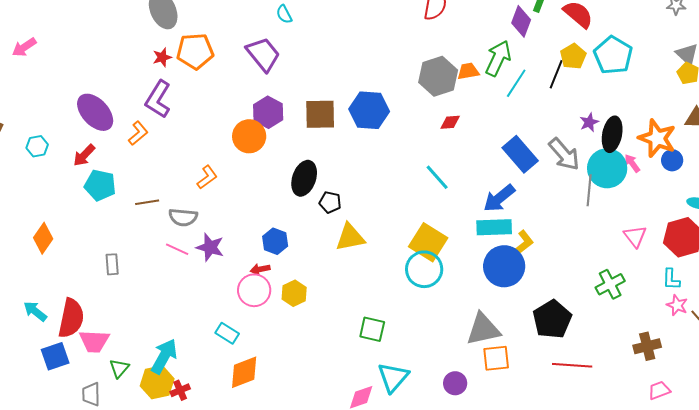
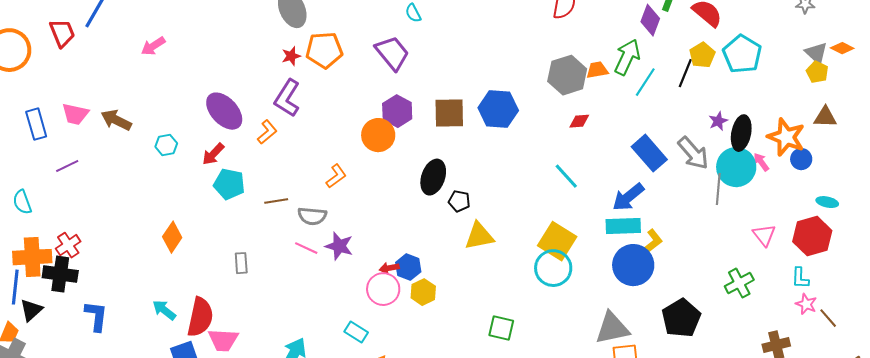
blue hexagon: (275, 241) -> (408, 267), moved

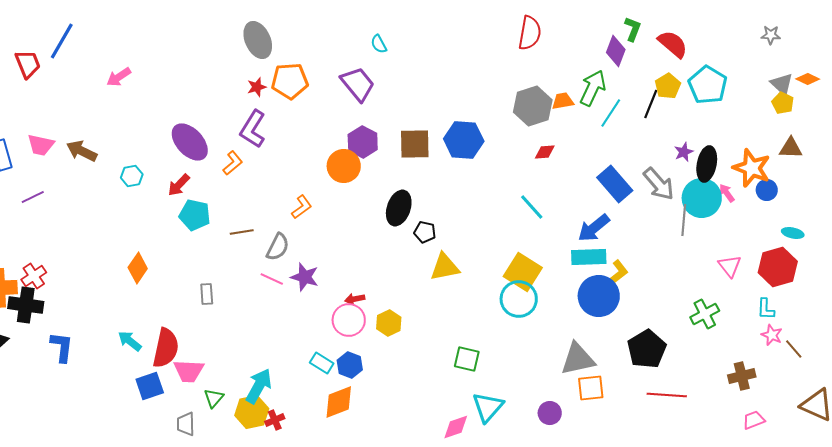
gray semicircle: (312, 216) -> (278, 247), turned -68
blue hexagon: (408, 267) -> (350, 365), moved

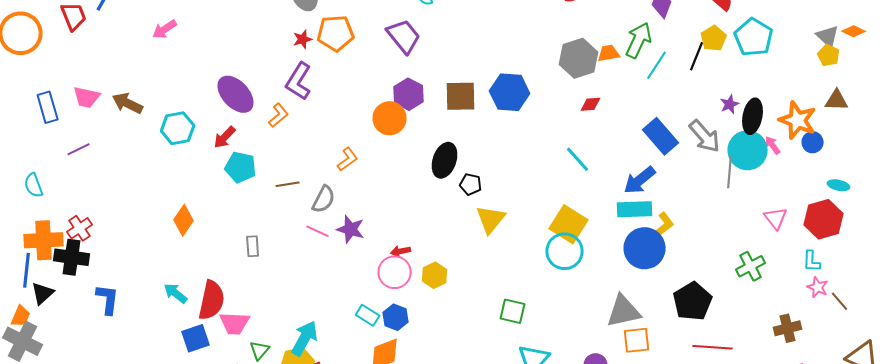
cyan hexagon: (132, 176) -> (178, 128), size x1.5
yellow triangle: (445, 267) -> (491, 219), turned -40

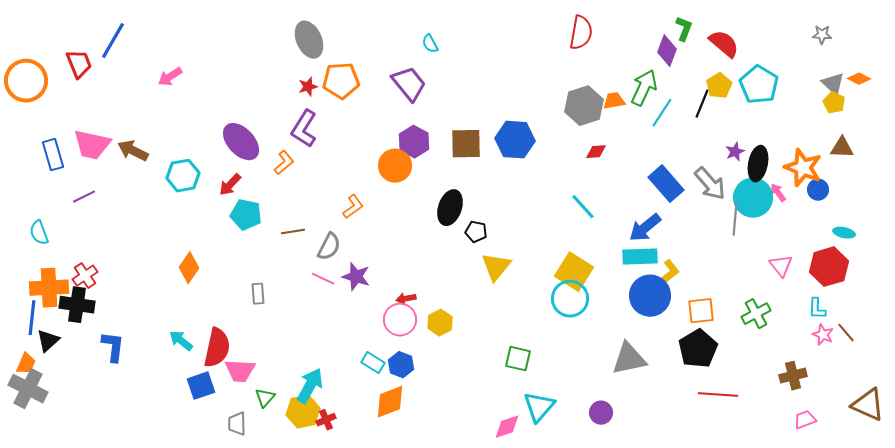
pink trapezoid: (87, 97) -> (92, 145), size x1.4
brown line: (840, 301) -> (846, 333), moved
orange square: (637, 340) -> (701, 311), moved

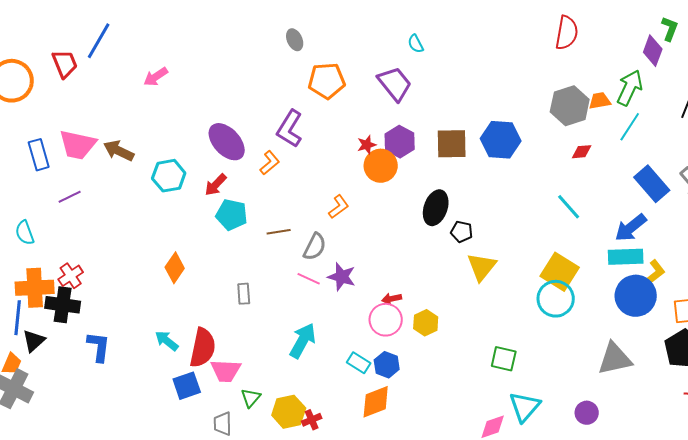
gray ellipse: (309, 40) -> (295, 40), size x0.6
red star: (308, 87) -> (367, 145), moved
cyan line: (662, 113) -> (630, 127), moved
cyan arrow: (310, 386) -> (303, 341), moved

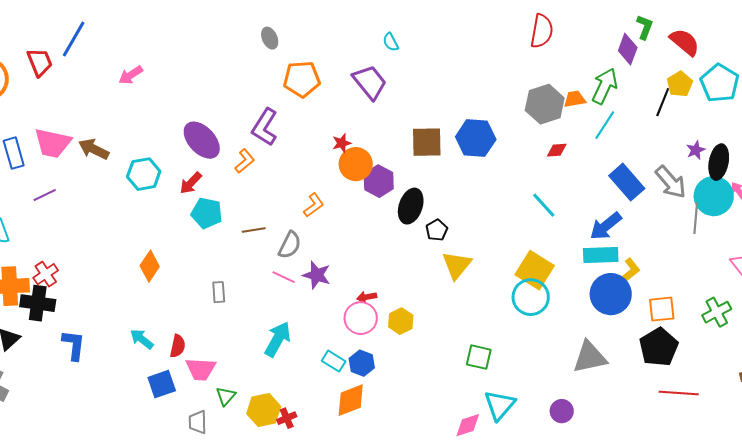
purple hexagon: (400, 142) -> (379, 181), moved
black pentagon: (462, 232) -> (437, 230), turned 30
red semicircle: (203, 348) -> (178, 346), size x0.6

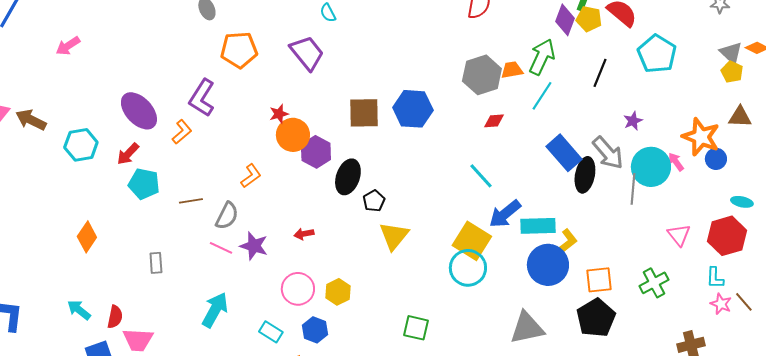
yellow pentagon: (680, 84) -> (589, 19), moved, turned -30
black ellipse: (719, 162) -> (585, 175), moved
blue arrow: (606, 226) -> (505, 214), moved
red arrow: (367, 297) -> (304, 234), moved
blue hexagon: (362, 363) -> (315, 330), moved

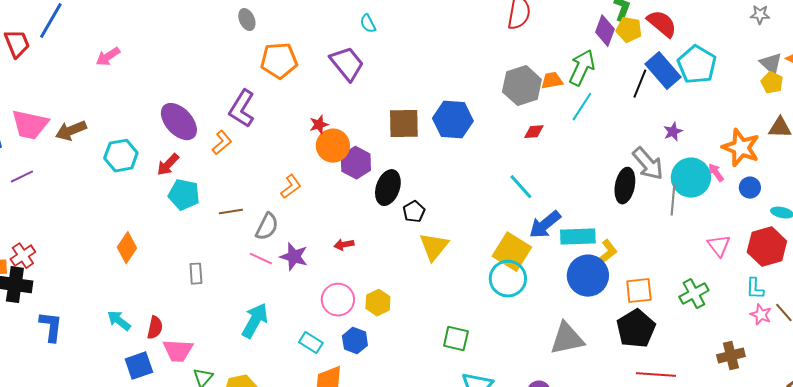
brown arrow: (31, 120) -> (71, 131), turned -48
blue rectangle: (564, 153) -> (663, 71), moved
blue circle: (716, 159) -> (750, 188), moved

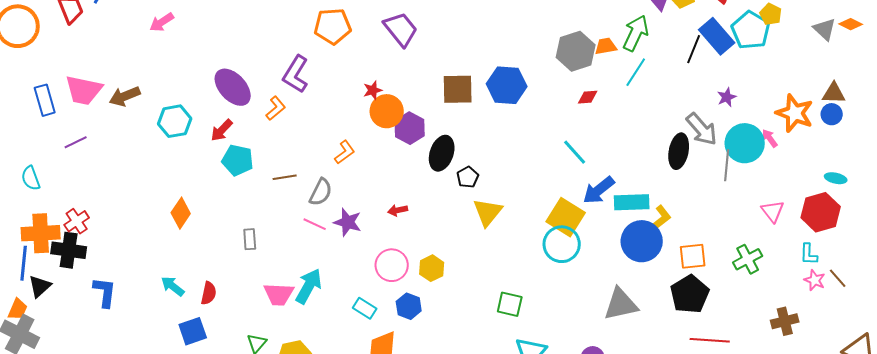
yellow pentagon: (772, 83) -> (771, 14), moved
blue circle: (750, 188) -> (832, 114), moved
pink trapezoid: (178, 351) -> (279, 294), moved

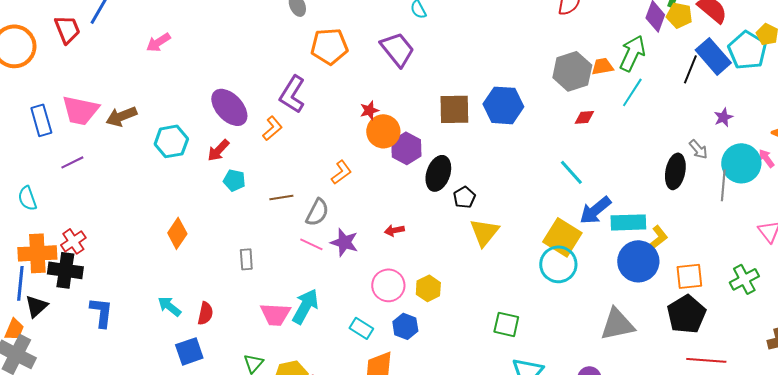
gray arrow: (702, 129) -> (698, 149), size x0.6
cyan pentagon: (238, 160) -> (234, 180), size x0.7

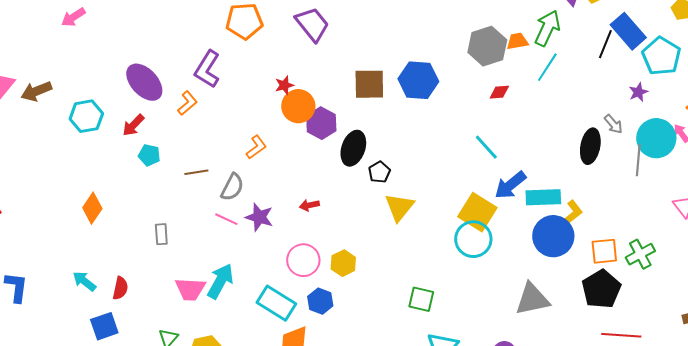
cyan pentagon: (747, 50) -> (661, 56), moved
green cross: (744, 279) -> (640, 254), moved
cyan rectangle: (361, 328) -> (276, 303), size x1.6

